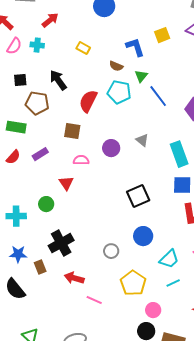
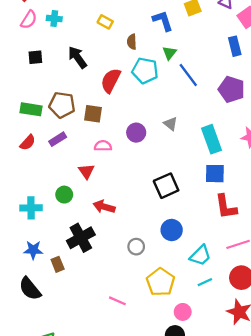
brown semicircle: (116, 66) -> (132, 42), moved, turned 64
brown pentagon: (37, 103) -> (62, 105), moved
red arrow: (74, 278) -> (104, 207), moved

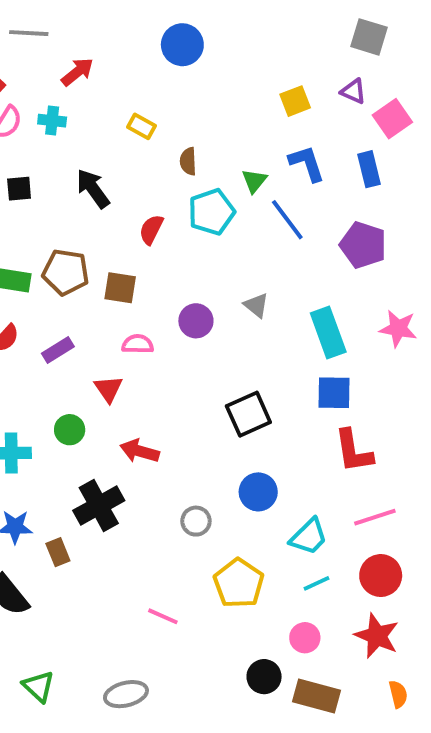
blue L-shape: (163, 21) -> (307, 163), moved
cyan pentagon: (145, 71) -> (212, 212), turned -30
red semicircle: (111, 81) -> (151, 229), size x0.7
purple rectangle: (58, 139) -> (58, 350), moved
pink circle: (183, 312) -> (305, 638), moved

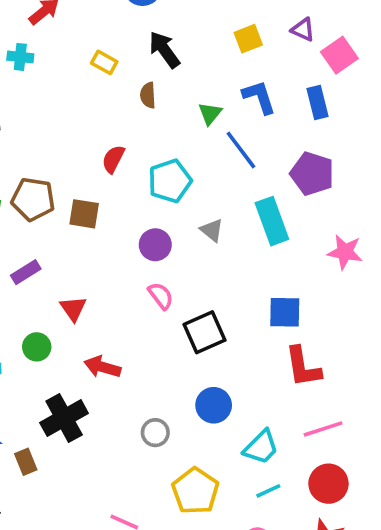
black arrow: (93, 189) -> (164, 50), moved
cyan pentagon: (212, 212) -> (170, 181), moved
cyan rectangle: (328, 332) -> (272, 221), moved
pink semicircle: (138, 344) -> (161, 296), moved, turned 52

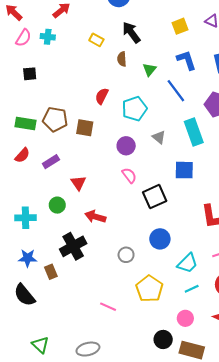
green triangle: (210, 113) -> (149, 70), moved
blue square: (285, 312) -> (184, 170), moved

